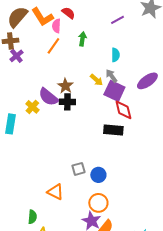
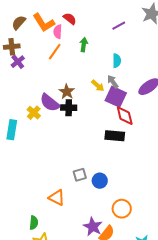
brown semicircle: (17, 17) -> (19, 23), size x0.7
orange circle: (98, 203) -> (122, 209), moved

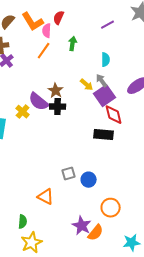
red semicircle: (70, 19) -> (59, 18), turned -104
purple square: (116, 97) -> (105, 96), turned 30

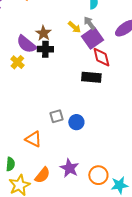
yellow cross: (23, 112) -> (17, 62), moved
orange circle: (111, 208) -> (98, 175), moved
orange semicircle: (96, 233) -> (42, 175), moved

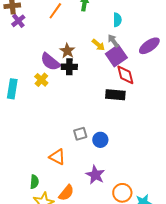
purple star: (69, 168) -> (95, 175), moved

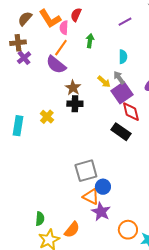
purple semicircle: (50, 62) -> (56, 65), moved
black rectangle: (115, 95) -> (121, 132), turned 30
gray square: (80, 134) -> (86, 171), size x1.6
blue circle: (100, 140) -> (103, 187), moved
orange triangle: (57, 157) -> (91, 197), moved

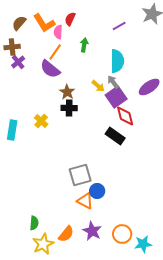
cyan semicircle: (123, 57) -> (117, 61), size x1.6
purple star: (101, 212) -> (92, 231), moved

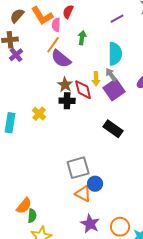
purple semicircle: (50, 69) -> (61, 59), moved
yellow arrow: (98, 86) -> (96, 79), turned 48
red diamond: (125, 116) -> (83, 90), moved
orange semicircle: (66, 234) -> (24, 206), moved

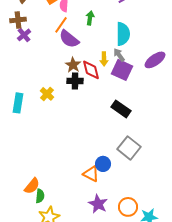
purple square: (114, 90) -> (122, 70), turned -30
gray square: (78, 168) -> (129, 148), moved, turned -35

